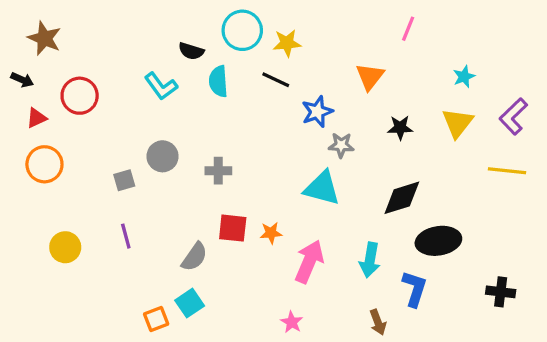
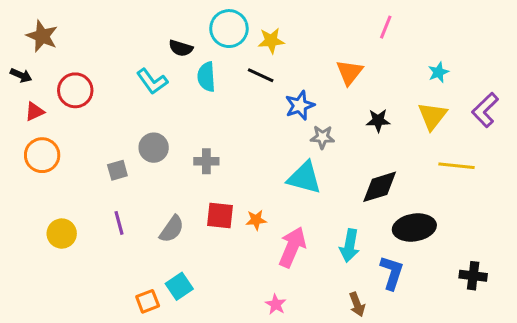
yellow line: (507, 171) -> (457, 166), moved
gray semicircle: (194, 257) -> (172, 229), moved

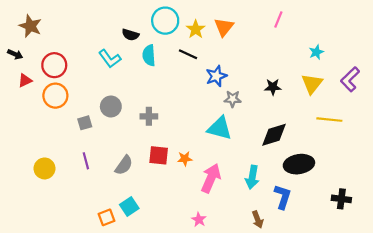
yellow star: (271, 41) -> (196, 29), turned -30
orange triangle: (350, 72) -> (224, 27), moved
orange circle: (42, 155) -> (55, 96), moved

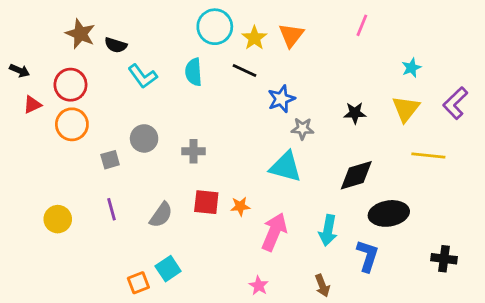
brown star: (30, 26) -> (80, 34), moved
black semicircle: (130, 35) -> (116, 45), moved
brown arrow: (258, 220) -> (322, 286), moved

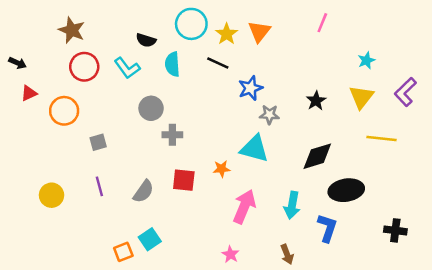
black semicircle: (116, 45) -> (146, 40), moved
red circle: (70, 85) -> (84, 67), moved
black star: (355, 113) -> (316, 101), turned -30
gray circle: (144, 138) -> (151, 108), moved
orange star: (240, 206) -> (222, 169), moved

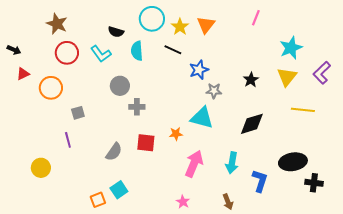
cyan star: (366, 60) -> (291, 48), size x1.6
purple line: (99, 186) -> (68, 140), moved
black ellipse: (346, 190) -> (293, 162), moved
yellow circle: (52, 195) -> (41, 168), moved

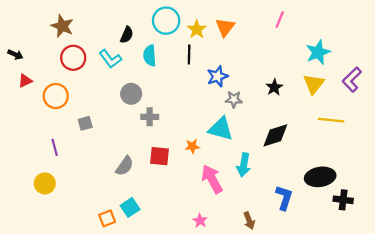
black semicircle: (116, 32) -> (127, 35), turned -84
black line: (173, 50) -> (189, 54), turned 66
purple line: (68, 140) -> (55, 147), moved
cyan arrow: (232, 163) -> (244, 165), moved
pink arrow: (194, 164) -> (212, 179), turned -52

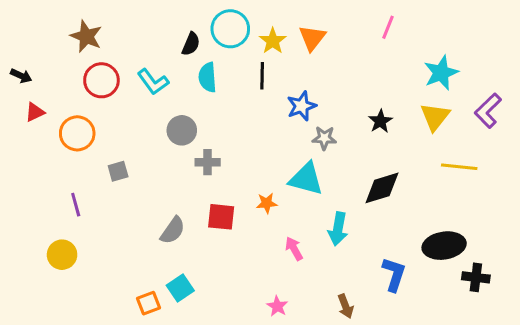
black semicircle: (127, 35) -> (191, 44), moved
pink arrow: (212, 179) -> (294, 249), size x0.6

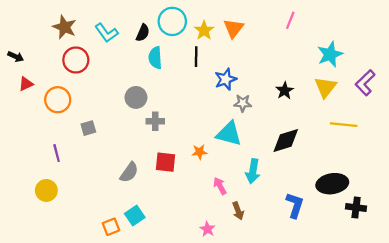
cyan L-shape: (153, 82) -> (106, 33), moved
brown arrow: (346, 306) -> (238, 211), moved

